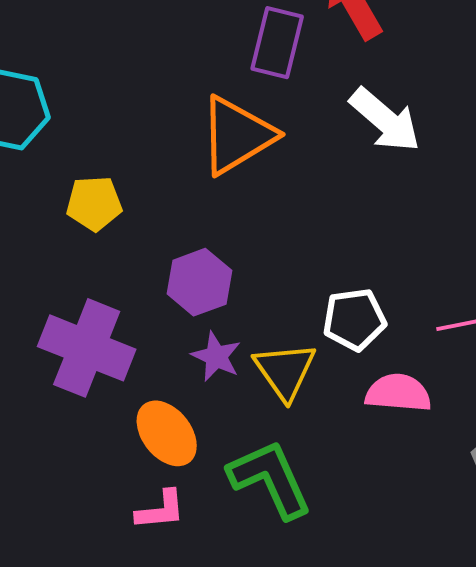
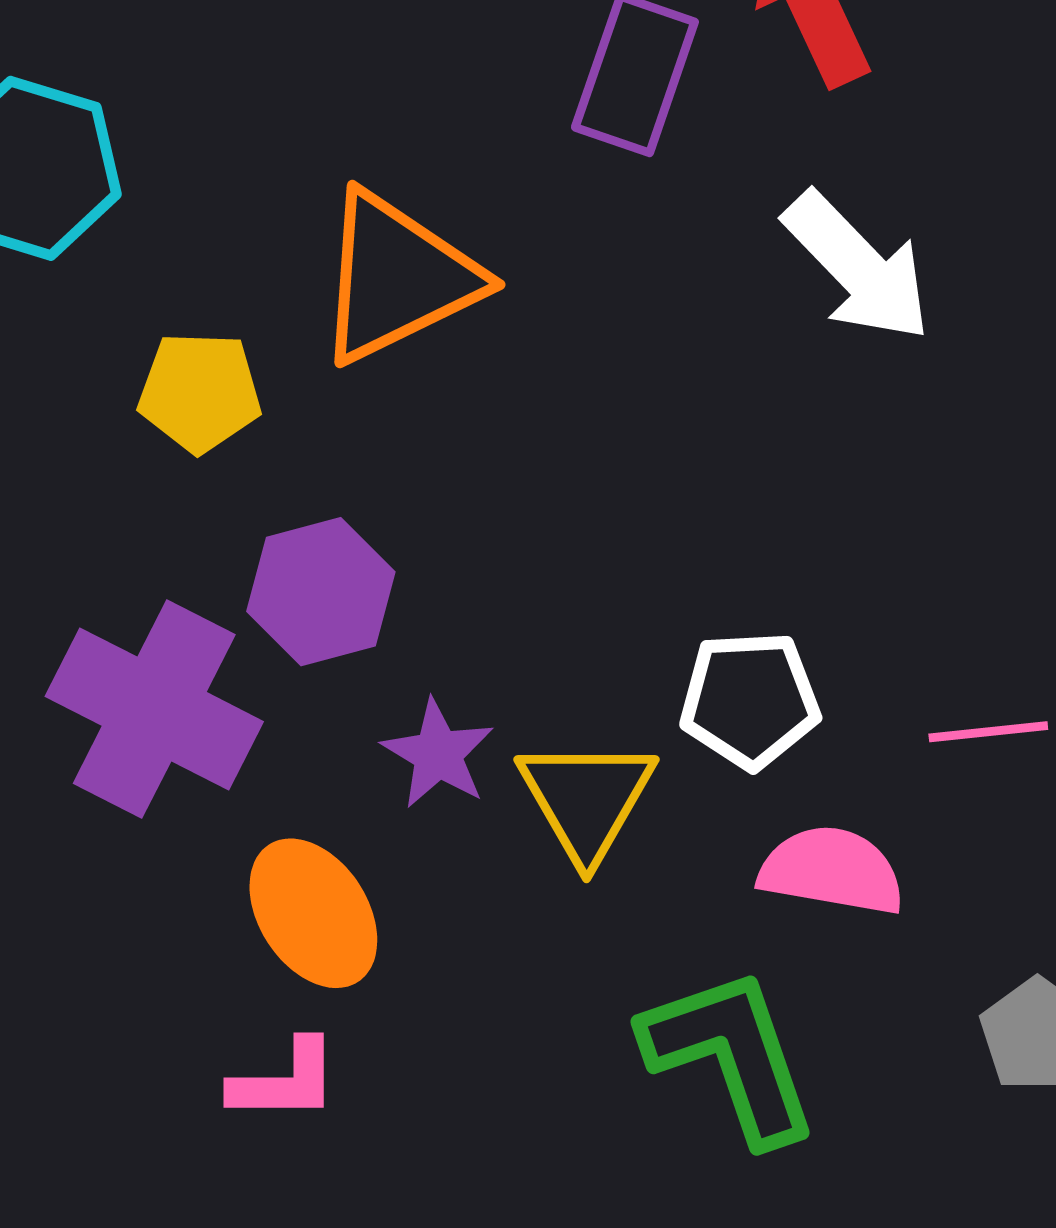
orange triangle: (237, 135) -> (397, 278), moved
purple hexagon: (199, 282) -> (321, 592), moved
green L-shape: (270, 479) -> (731, 1055), moved

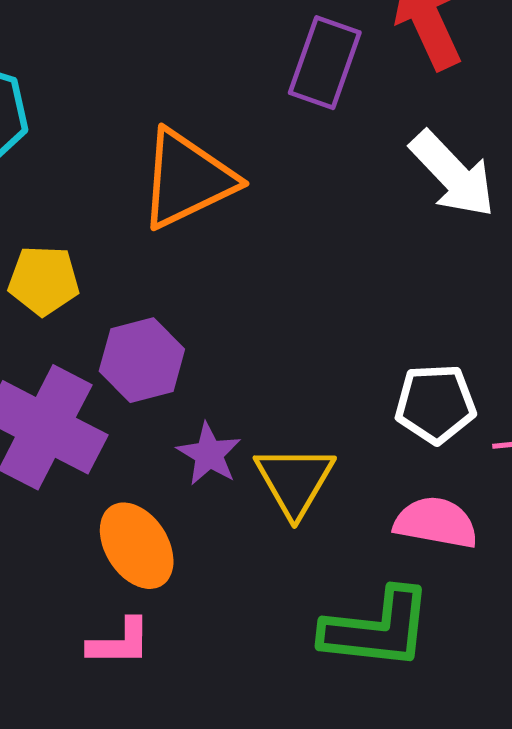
yellow pentagon: (200, 392) -> (44, 280), moved
white pentagon: (750, 700) -> (435, 404), moved
green L-shape: (731, 1055) -> (377, 629), turned 115

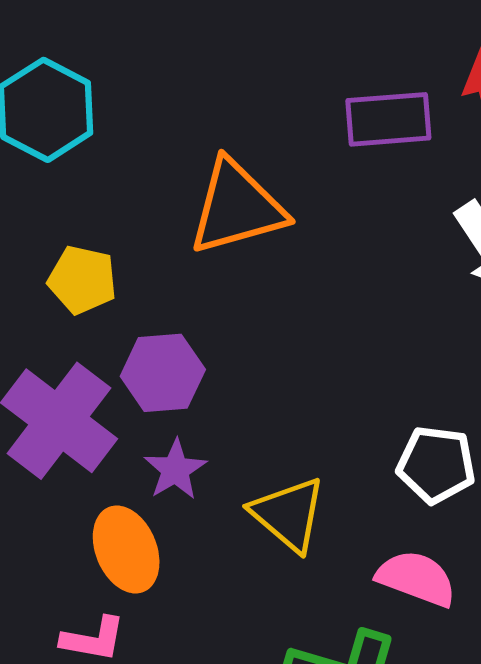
purple rectangle: (325, 63) -> (388, 119), turned 56
purple star: (209, 454) -> (175, 470), moved
yellow triangle: (295, 481) -> (288, 514), turned -30

